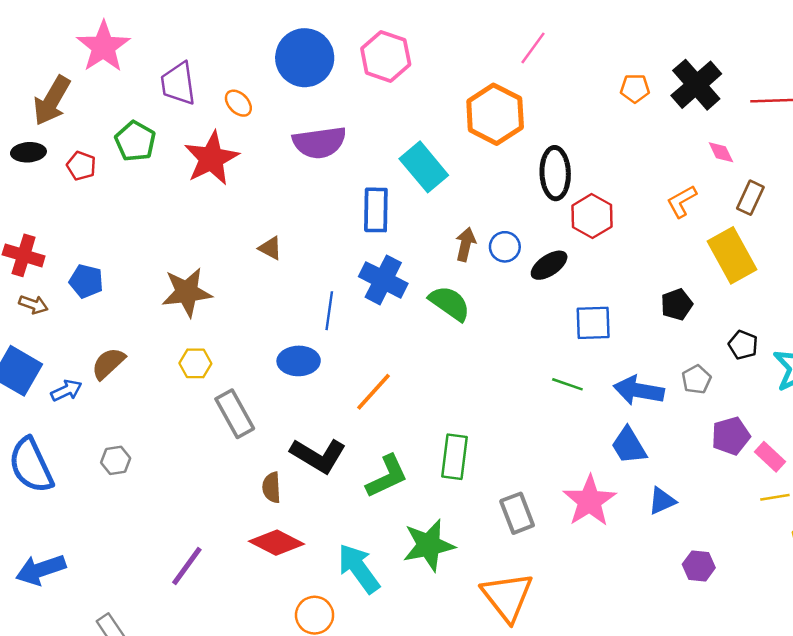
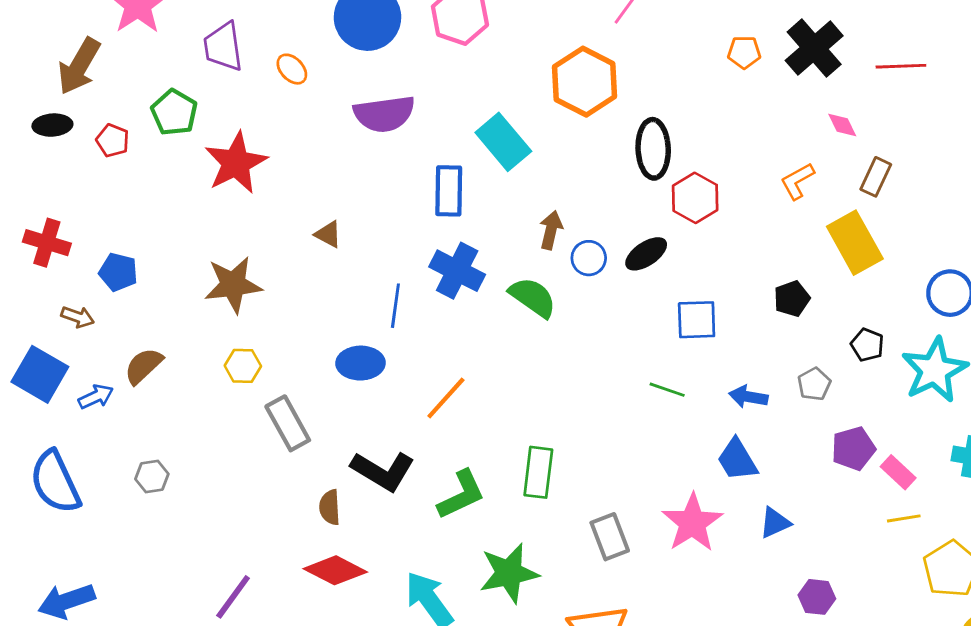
red star: (211, 158) -> (236, 163), moved
blue circle: (505, 247) -> (589, 258), moved
brown arrow: (33, 304) -> (78, 317), moved
blue arrow: (639, 390) -> (748, 397), size x0.7

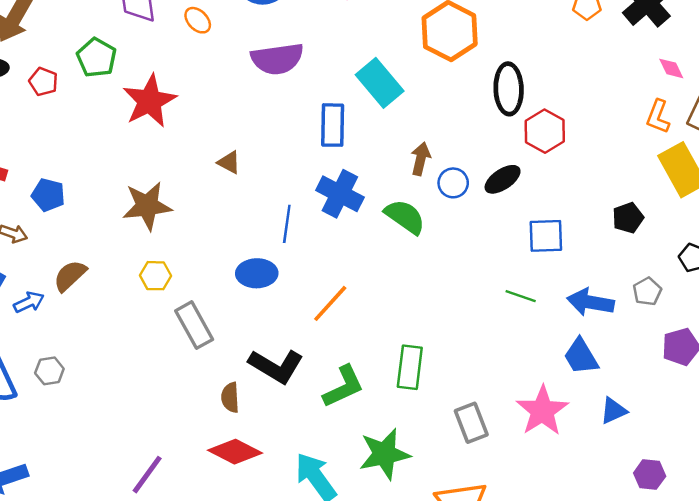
orange L-shape: (797, 181) -> (658, 117), moved, turned -40
blue arrow: (748, 397) -> (591, 302), size x1.4
gray hexagon: (152, 476) -> (49, 371), moved

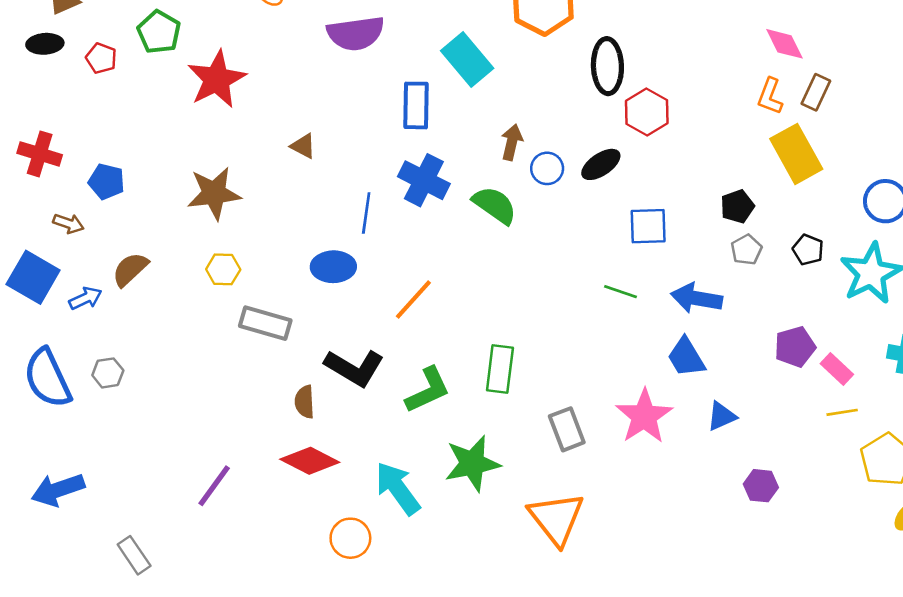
pink diamond: (671, 68) -> (784, 44), size x1.4
gray pentagon: (647, 291) -> (746, 250), moved
gray rectangle: (194, 325) -> (265, 323), turned -45

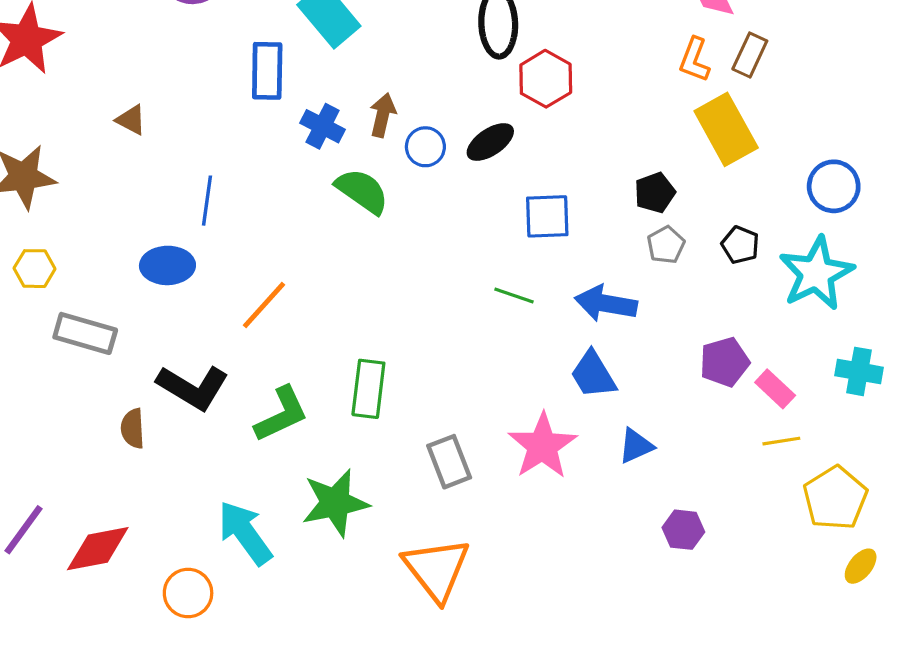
blue cross: (424, 180) -> (323, 126), moved, size x0.7
red diamond: (310, 461) -> (98, 549), moved, turned -38

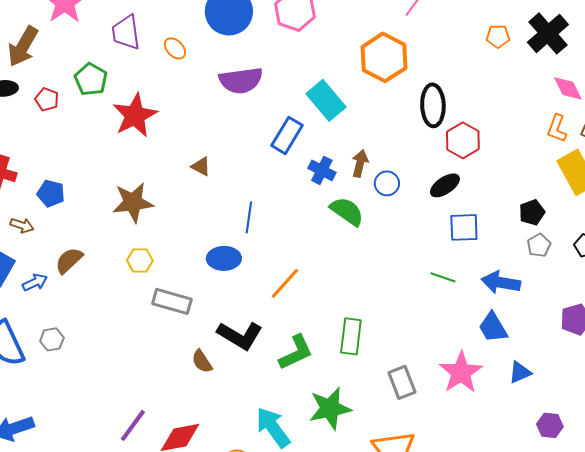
blue rectangle: (267, 71) -> (287, 135), turned 30
black ellipse: (490, 142) -> (445, 185), moved
brown semicircle: (133, 428) -> (202, 361), turned -30

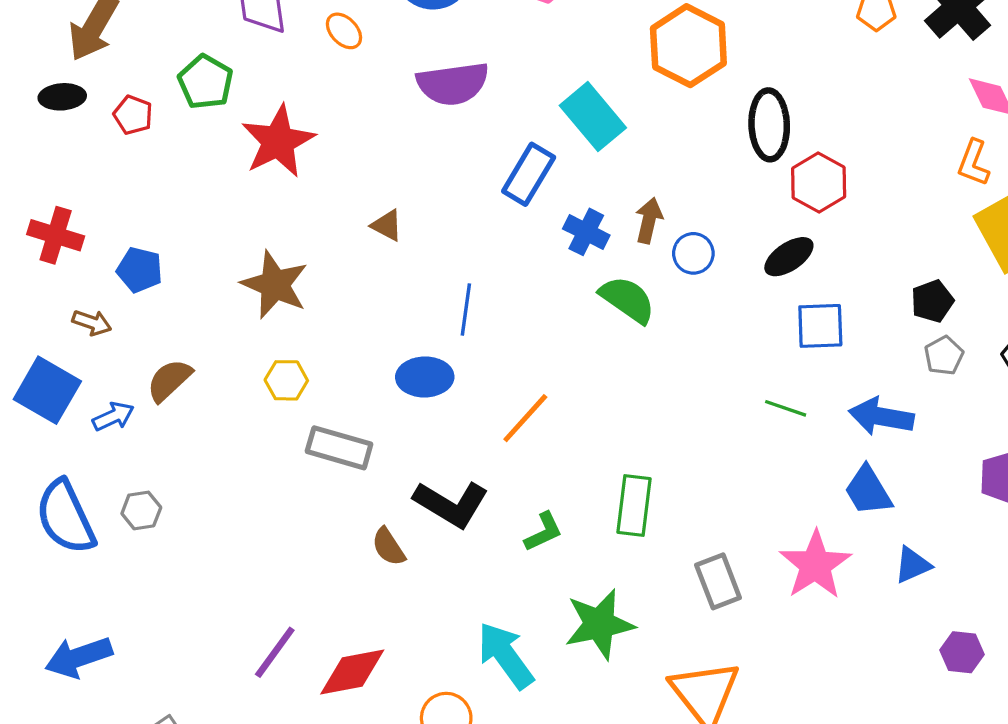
brown star: (133, 202) -> (275, 285), turned 30
green L-shape: (296, 352) -> (543, 532), size x0.7

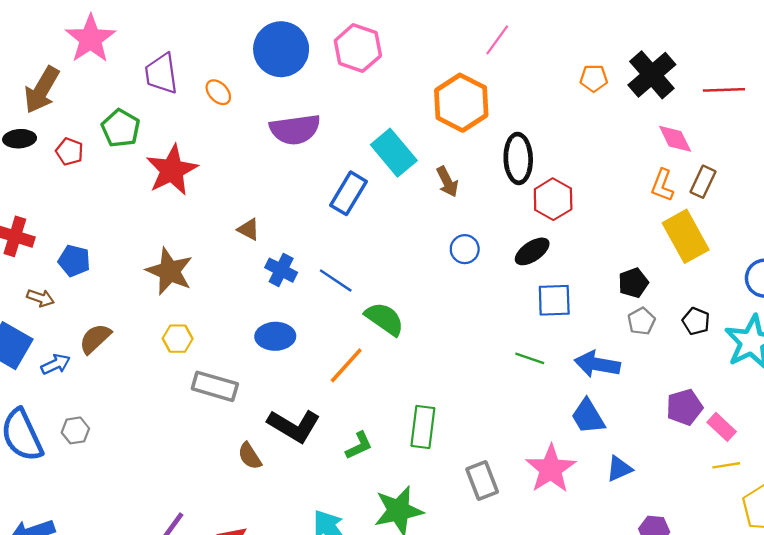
brown arrow: (649, 220) -> (447, 182), moved, turned 140
blue cross: (586, 232) -> (281, 270), moved
green semicircle: (627, 300) -> (385, 319), moved
blue line: (466, 309) -> (336, 281), moved, turned -64

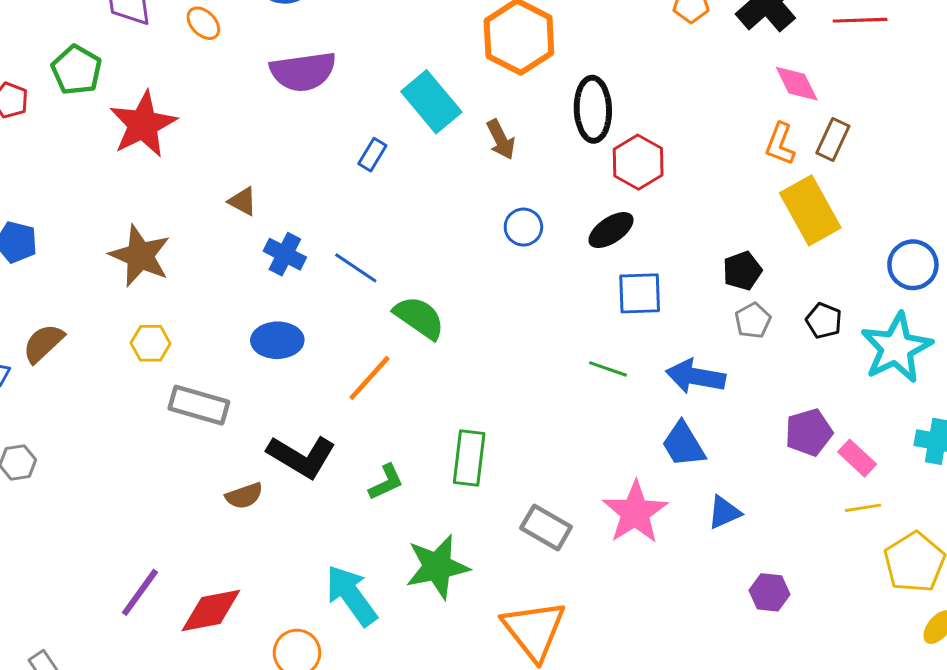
blue rectangle: (348, 193) -> (372, 155), size x0.6
brown semicircle: (250, 456) -> (244, 496), turned -76
gray rectangle: (482, 480) -> (546, 527), turned -39

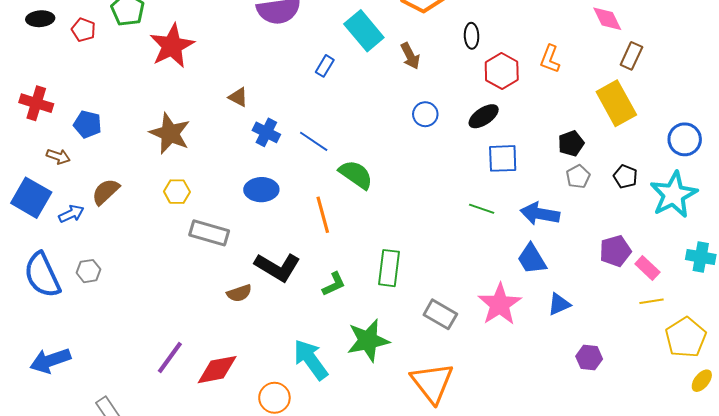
black ellipse: (593, 109) -> (472, 36), size x0.6
orange L-shape: (780, 144) -> (550, 59), moved
orange line: (369, 378) -> (323, 215), turned -57

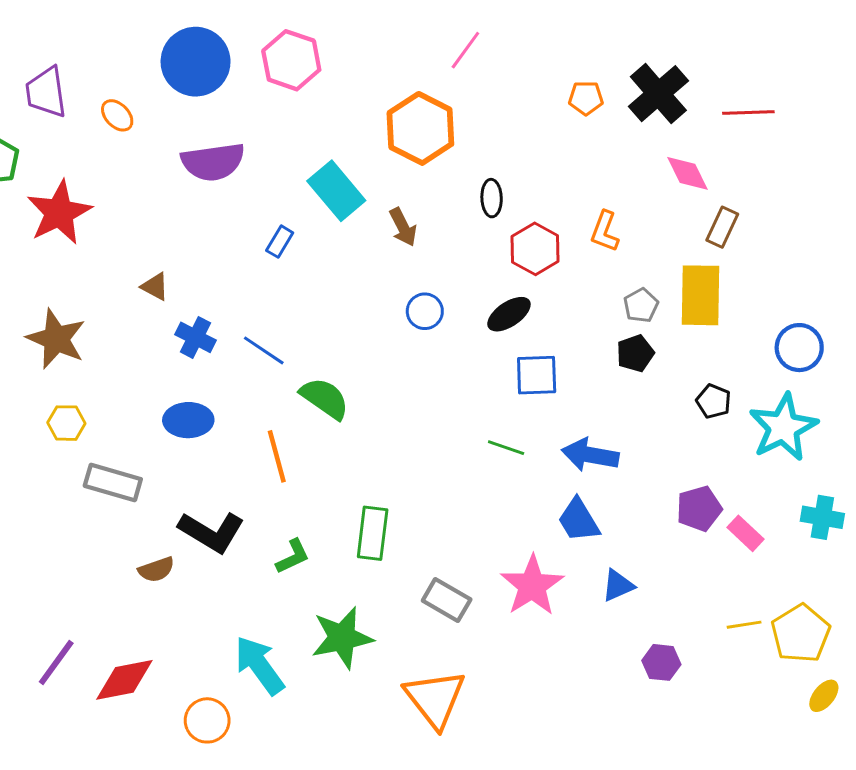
yellow rectangle: (616, 103) -> (701, 295), turned 30
gray pentagon: (578, 177) -> (641, 305), moved
yellow line: (651, 301) -> (744, 625), moved

